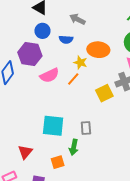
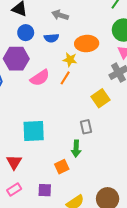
yellow square: (104, 93) -> (100, 98), moved
cyan square: (53, 126) -> (34, 131), moved
red triangle: (25, 152) -> (14, 162), moved

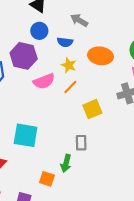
yellow star: (70, 60) -> (69, 65), moved
yellow square: (100, 98) -> (92, 109), moved
orange square: (62, 167) -> (47, 179), turned 32

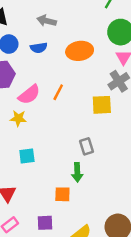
yellow star: (69, 65) -> (18, 118), moved
yellow square: (92, 109) -> (102, 105), moved, turned 36
cyan square: (26, 135) -> (27, 156), size x0.6

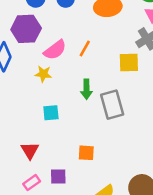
gray rectangle: (86, 146) -> (112, 105), size x1.6
green arrow: (77, 172) -> (86, 89), moved
purple square: (45, 223) -> (58, 177), moved

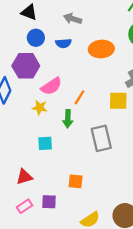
orange line: (85, 48) -> (80, 97), moved
green arrow: (86, 89) -> (68, 119), moved
red triangle: (30, 150) -> (24, 177), turned 42

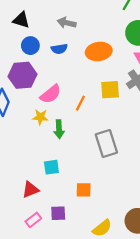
yellow square: (118, 101) -> (110, 90), moved
green arrow: (68, 119) -> (59, 129), moved
cyan square: (45, 143) -> (51, 167), moved

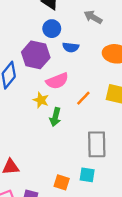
blue semicircle: (59, 49) -> (71, 47), moved
cyan square: (51, 167) -> (87, 175), moved

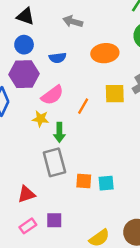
blue circle: (52, 29) -> (24, 45), moved
gray rectangle: (97, 144) -> (54, 162), moved
orange square: (62, 182) -> (84, 181), moved

